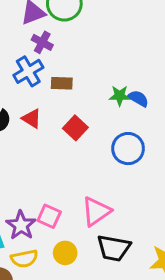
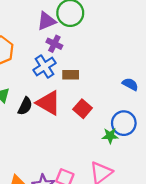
green star: (120, 96) -> (110, 136), moved
red triangle: (32, 119) -> (48, 103), size x1.6

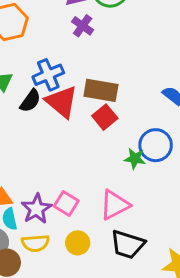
blue cross: (44, 67) -> (48, 75), moved
brown rectangle: (71, 75) -> (101, 90), moved, size x1.5

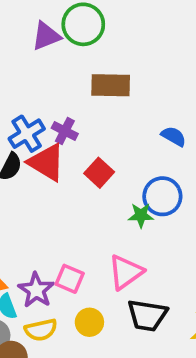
purple cross: (83, 26) -> (65, 131), moved
brown rectangle: (101, 90) -> (111, 85), moved

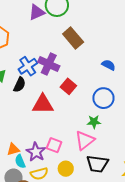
brown rectangle: (111, 85) -> (73, 38), turned 50
purple cross: (65, 131) -> (49, 64), size x1.5
red triangle: (47, 162) -> (43, 104), moved, turned -30
green star: (141, 215) -> (94, 122), moved

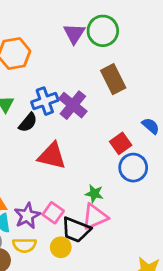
purple triangle: (37, 12) -> (74, 34), turned -48
red square: (68, 86) -> (121, 143), moved
green star: (94, 122) -> (94, 194), moved
black trapezoid: (97, 164) -> (76, 230), moved

